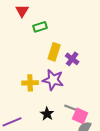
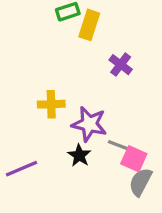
yellow rectangle: (54, 52) -> (89, 25), moved
purple star: (53, 80) -> (89, 124), moved

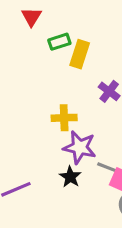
yellow cross: (51, 104) -> (64, 118), moved

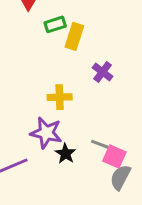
purple star: (80, 147) -> (46, 133), moved

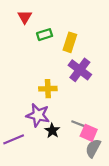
yellow rectangle: (74, 36) -> (70, 42), moved
purple cross: (103, 72) -> (80, 70), size x1.5

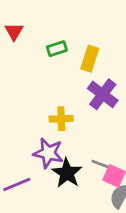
red triangle: (25, 17) -> (14, 31), moved
black star: (52, 131) -> (67, 173), size x1.5

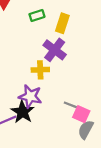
purple cross: (103, 94) -> (55, 50), moved
black star: (67, 173) -> (23, 112), moved

